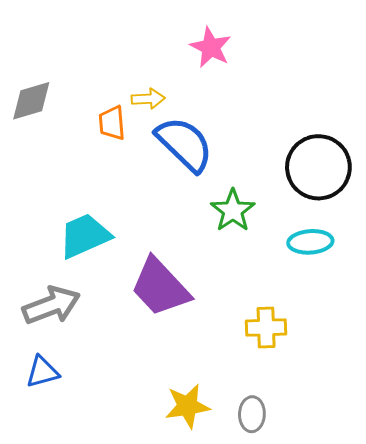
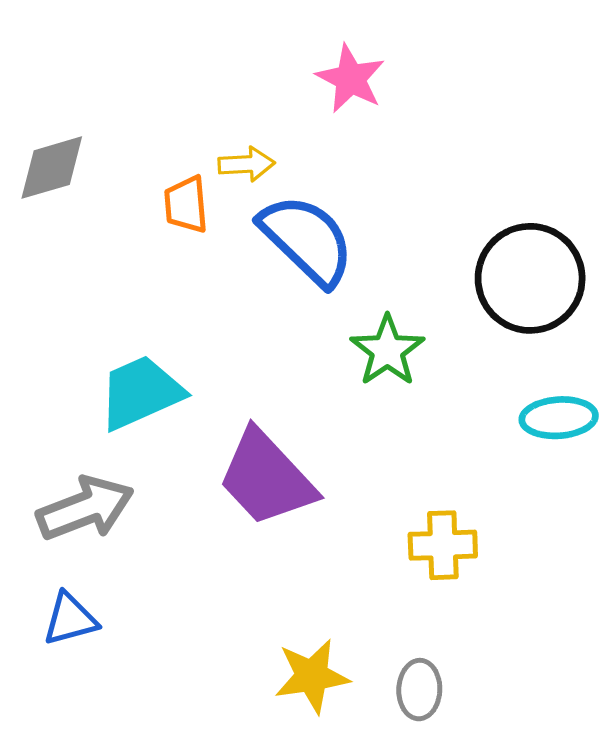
cyan ellipse: (310, 242) -> (559, 418), moved

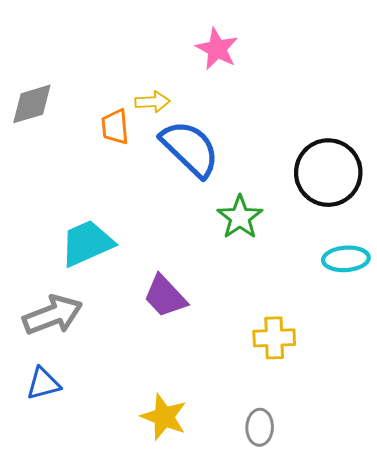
purple trapezoid: (267, 478) -> (165, 296), size x0.7
yellow star: (312, 676) -> (164, 417), moved, turned 30

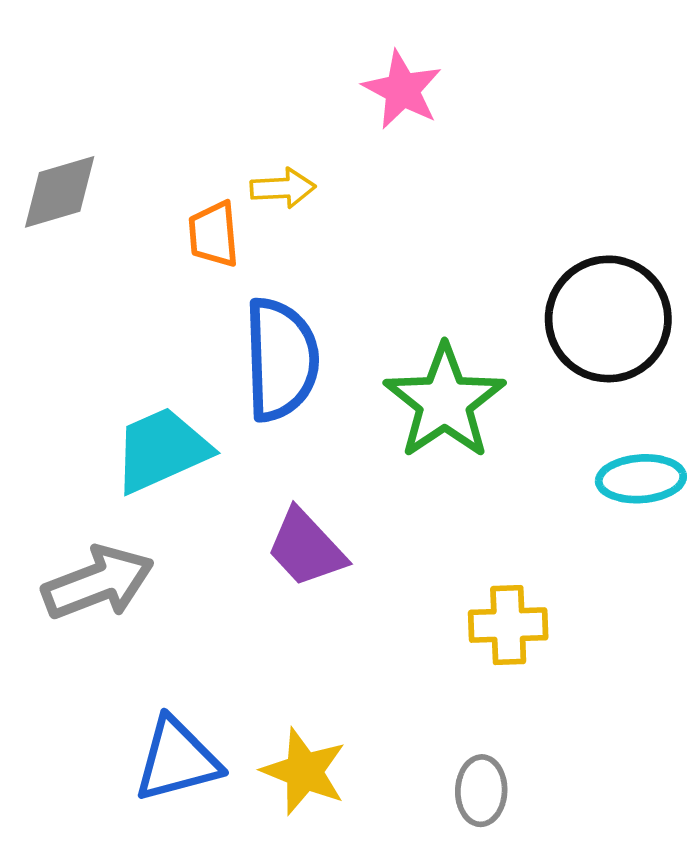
blue semicircle: (190, 149) -> (281, 359), moved, turned 44
green star: (240, 217) -> (445, 402), size x1.4
blue triangle: (43, 384) -> (177, 760), moved, size x1.4

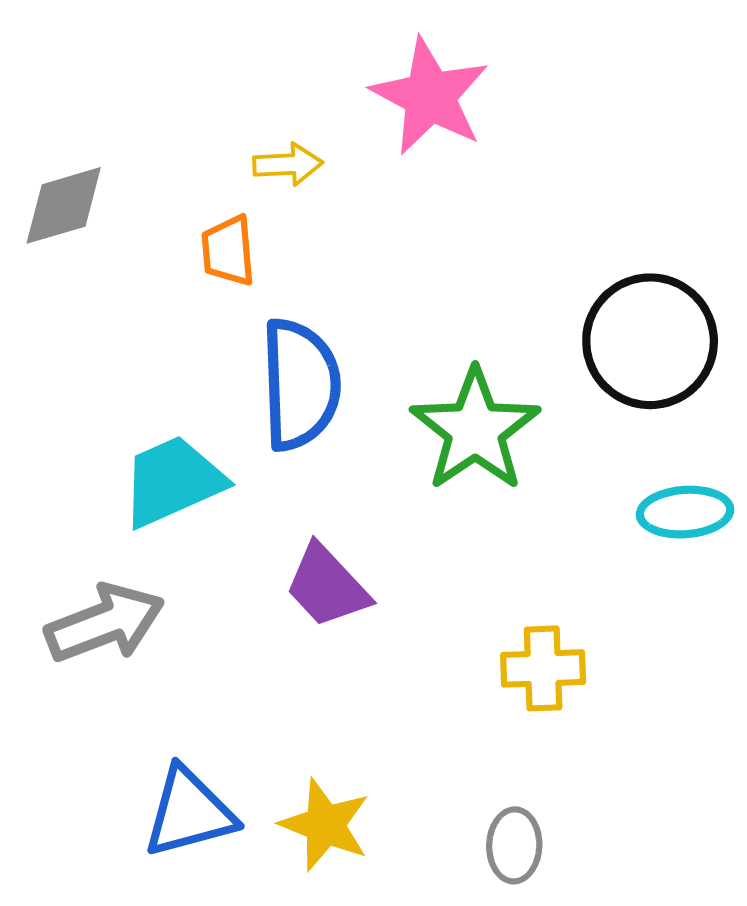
pink star: (402, 90) -> (430, 96), size x1.4
yellow arrow: (283, 188) -> (288, 164), moved

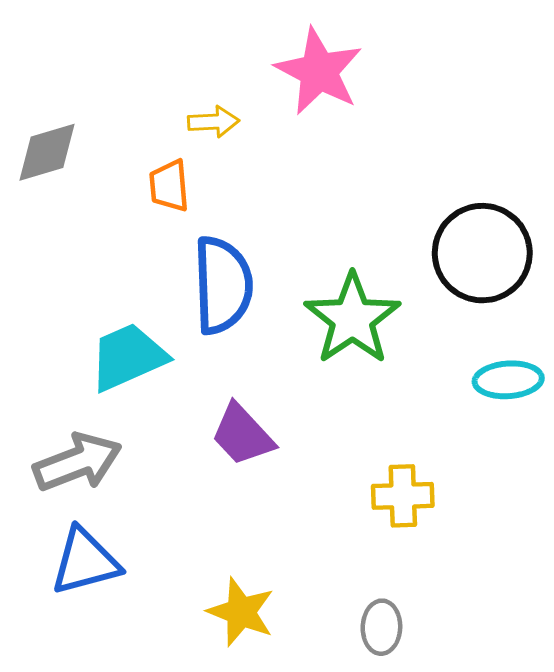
blue triangle: (189, 812) -> (85, 562), moved

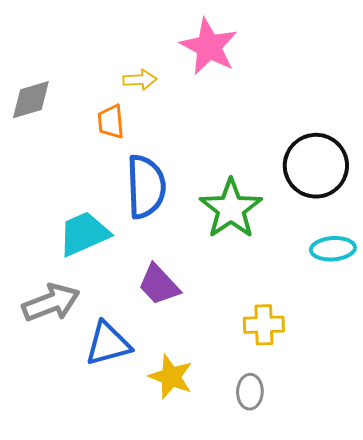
blue triangle: (85, 562) -> (108, 344), moved
yellow star: (241, 612) -> (171, 377), moved
gray ellipse: (381, 627) -> (250, 392), moved

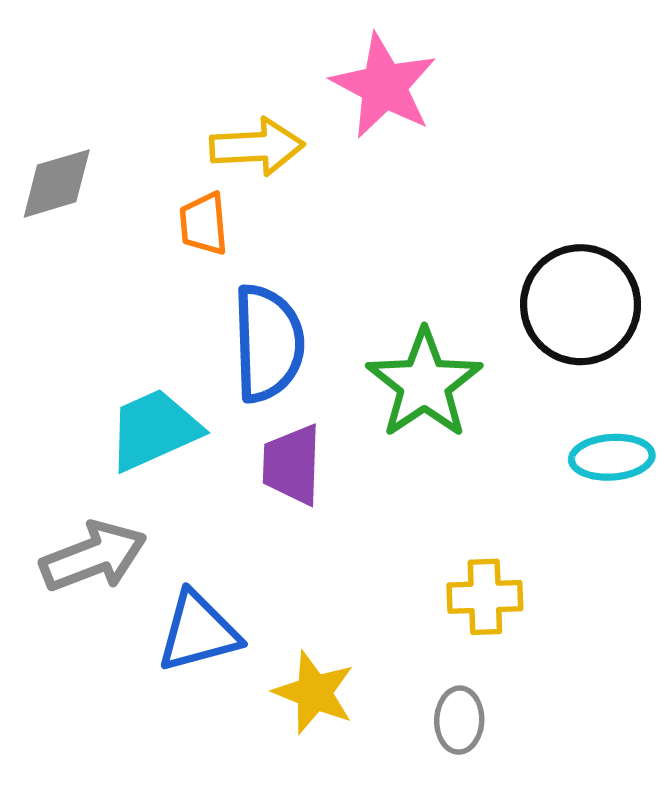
yellow arrow: (140, 80) -> (257, 147), size x1.5
purple trapezoid: (159, 285) -> (292, 465), moved, turned 45

